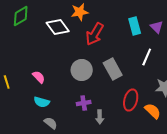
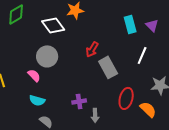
red arrow: (95, 34) -> (92, 49), moved, size x0.7
gray circle: (82, 70) -> (47, 56), moved

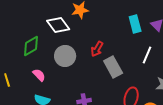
green diamond: (16, 14) -> (31, 46), moved
gray circle: (47, 56) -> (65, 56), moved

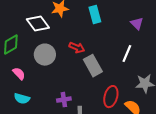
cyan rectangle: (135, 24) -> (95, 15), moved
red arrow: (97, 49) -> (77, 48), turned -98

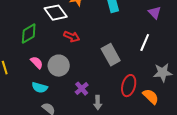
red arrow: (77, 48) -> (72, 37), moved
gray circle: (45, 55) -> (59, 66), moved
purple cross: (64, 100) -> (82, 89), turned -32

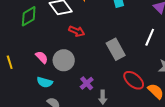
green diamond: (29, 34) -> (29, 16), moved
red ellipse: (129, 86) -> (134, 80), turned -65

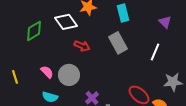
gray rectangle: (116, 49) -> (118, 43), moved

